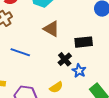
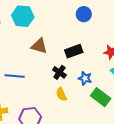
blue star: (79, 71) -> (85, 78), moved
yellow semicircle: (56, 87) -> (61, 94), moved, turned 112

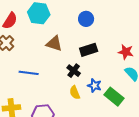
blue circle: (84, 14) -> (86, 19), moved
blue star: (85, 78) -> (94, 86), moved

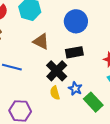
blue circle: (86, 19) -> (76, 21), size x1.5
black cross: (74, 71) -> (57, 71), size x1.5

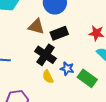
brown triangle: (41, 41) -> (36, 27), moved

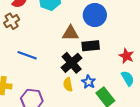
brown triangle: (36, 27) -> (70, 33), turned -30

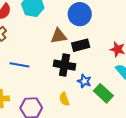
black cross: (72, 63) -> (64, 65), turned -30
yellow semicircle: (68, 84) -> (64, 99), moved

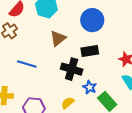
brown triangle: (59, 36) -> (58, 38), moved, turned -36
yellow semicircle: (64, 99) -> (68, 103), turned 64

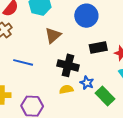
black rectangle: (90, 51) -> (98, 47), moved
yellow semicircle: (68, 103) -> (66, 89), moved, turned 32

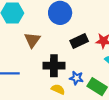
yellow semicircle: (66, 89) -> (58, 89), turned 48

